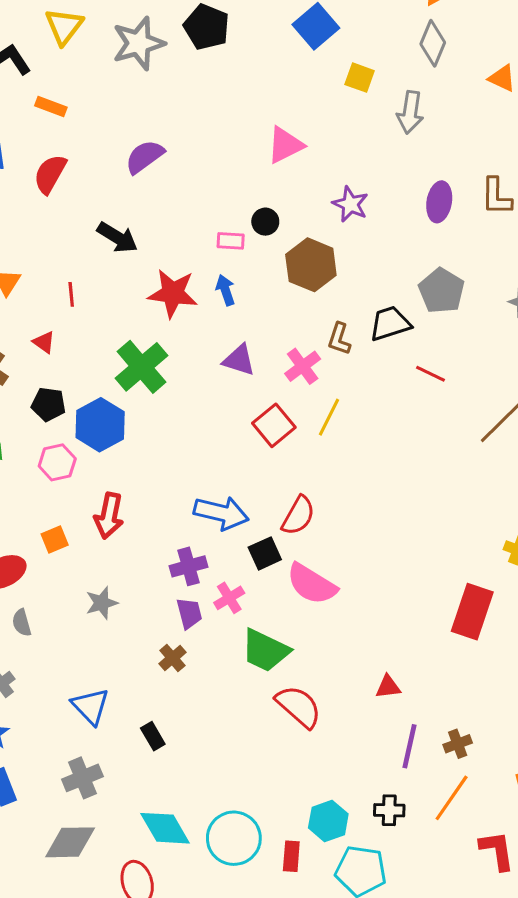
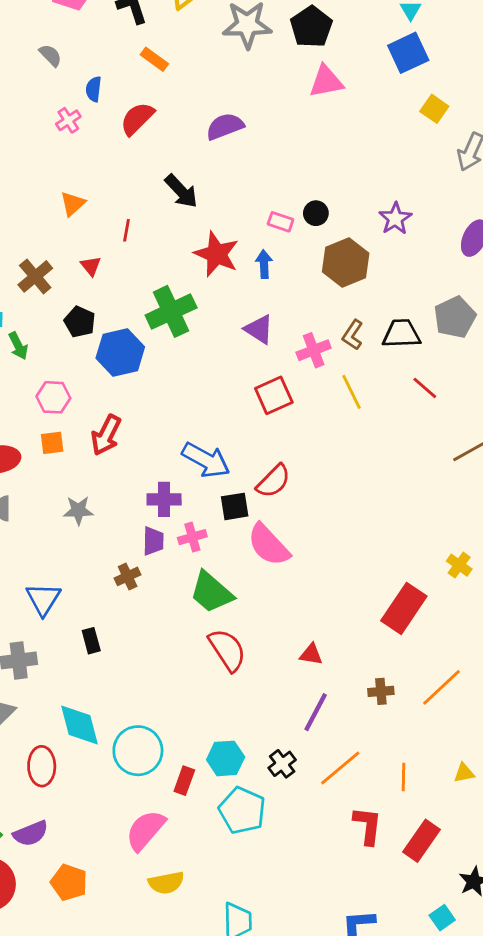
pink triangle: (285, 145) -> (326, 81), moved
yellow line: (329, 417) -> (351, 392), moved, turned -68
pink hexagon: (57, 462) -> (53, 397), moved
brown cross: (458, 744) -> (381, 691), moved
black cross: (389, 810) -> (282, 764), turned 36

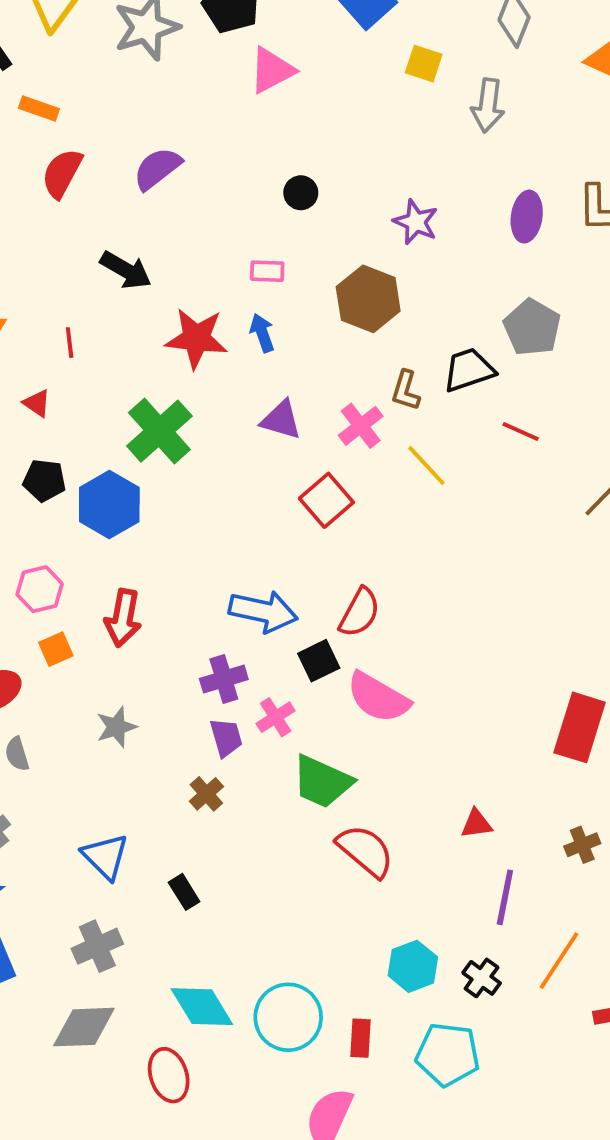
red semicircle: (137, 119) -> (62, 173), moved
black circle: (316, 213) -> (301, 193), moved
cyan hexagon: (226, 758) -> (413, 966), moved

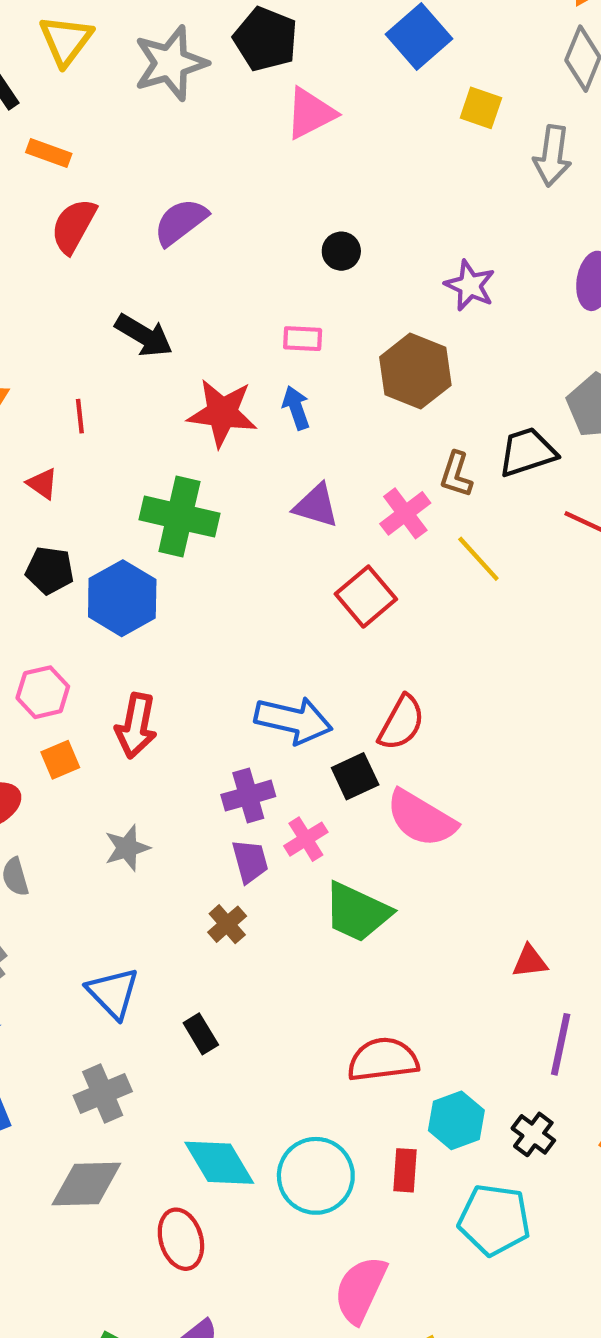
green cross: (159, 431) -> (179, 517), turned -36
red semicircle: (365, 851) -> (383, 1060), moved, turned -48
red rectangle: (360, 1038) -> (405, 1170), moved

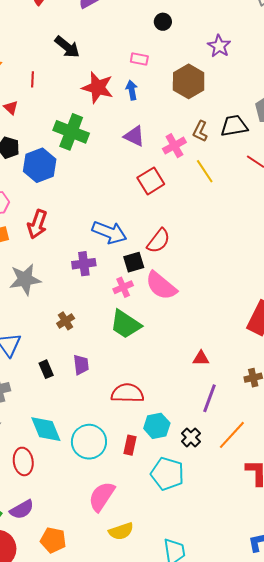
pink cross: (306, 839) -> (123, 287), moved
gray star: (127, 848) -> (25, 279), size x1.5
purple trapezoid: (250, 861) -> (81, 365), moved

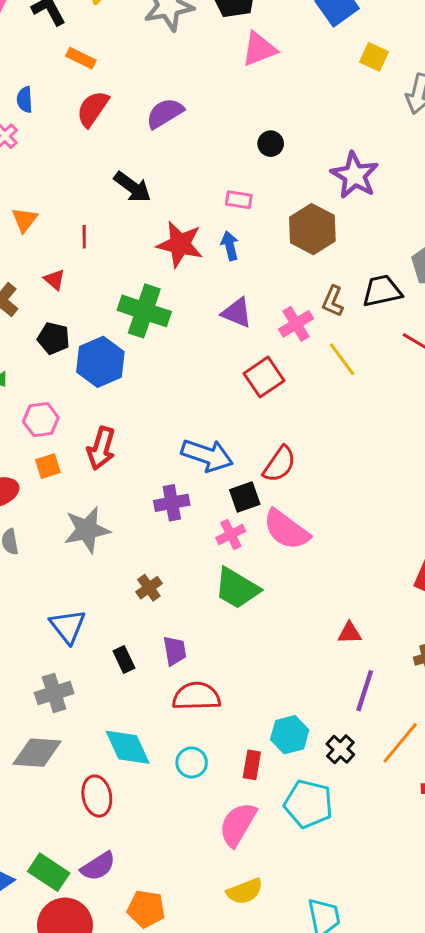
purple star: (219, 46) -> (355, 175), size x1.4
red semicircle: (127, 393) -> (196, 696), moved
cyan circle: (89, 442) -> (192, 763), size x0.6
pink semicircle: (102, 497) -> (238, 824), moved

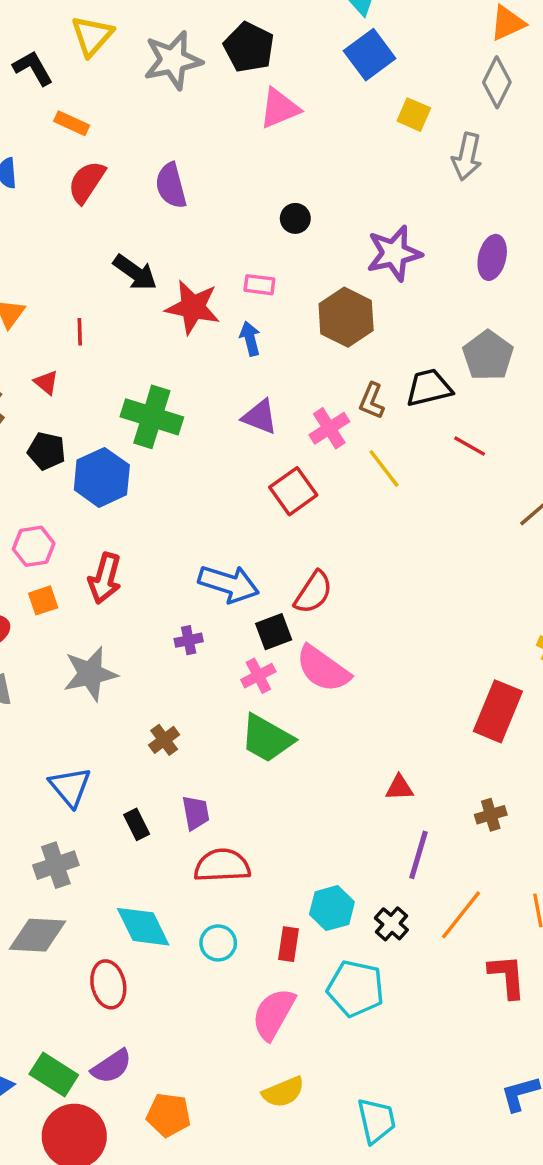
purple semicircle: (165, 113) -> (171, 186), turned -72
purple star: (355, 175) -> (394, 253), turned 30
red star: (180, 244) -> (193, 307), moved
purple cross: (172, 503) -> (189, 640), size x0.7

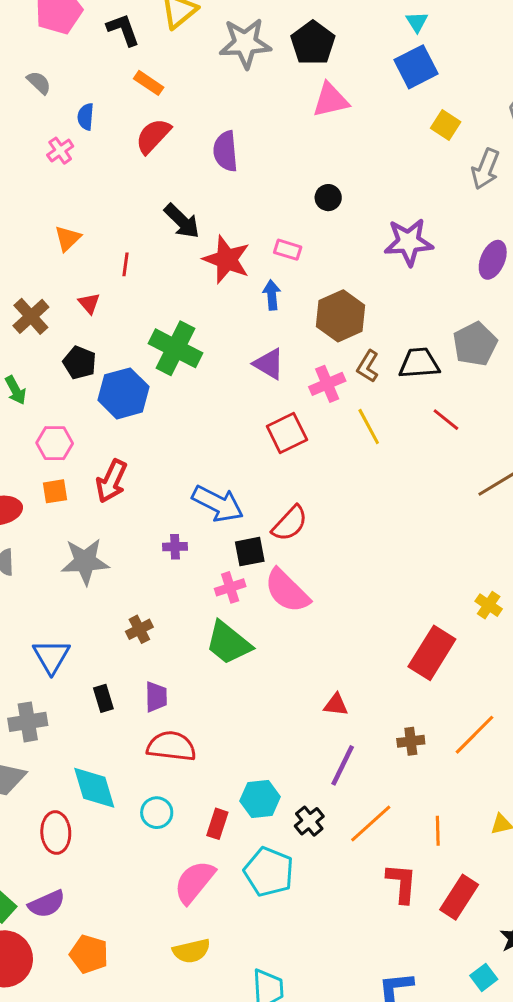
brown hexagon: (346, 317) -> (341, 316), moved

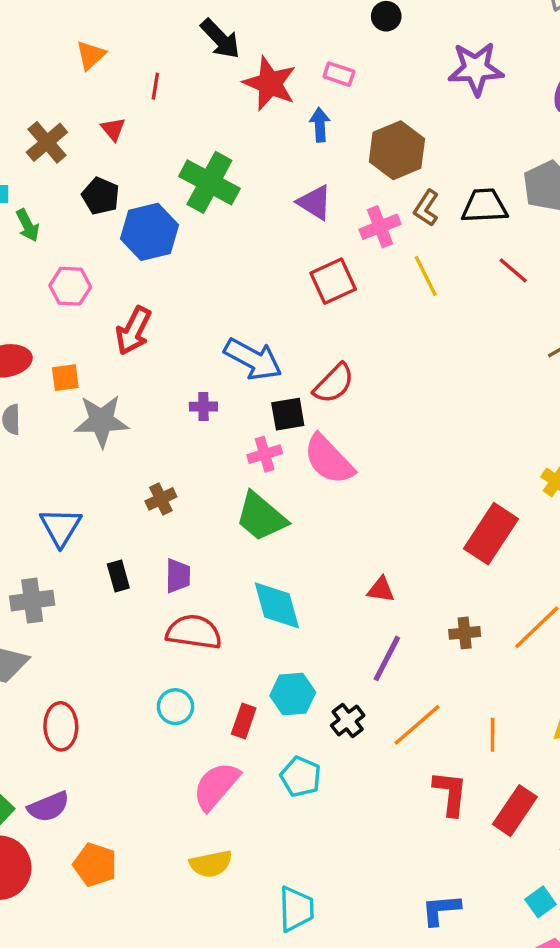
orange square: (55, 491) -> (65, 378), moved
cyan diamond: (94, 788) -> (277, 605), moved
cyan pentagon: (269, 872) -> (301, 777), size x0.7

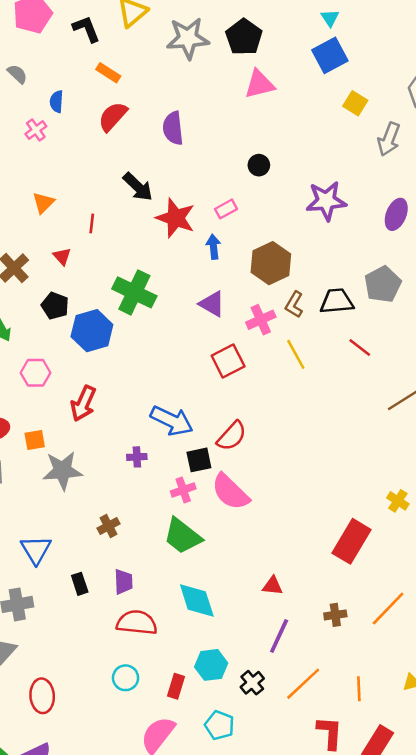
pink rectangle: (339, 74) -> (226, 209), turned -45

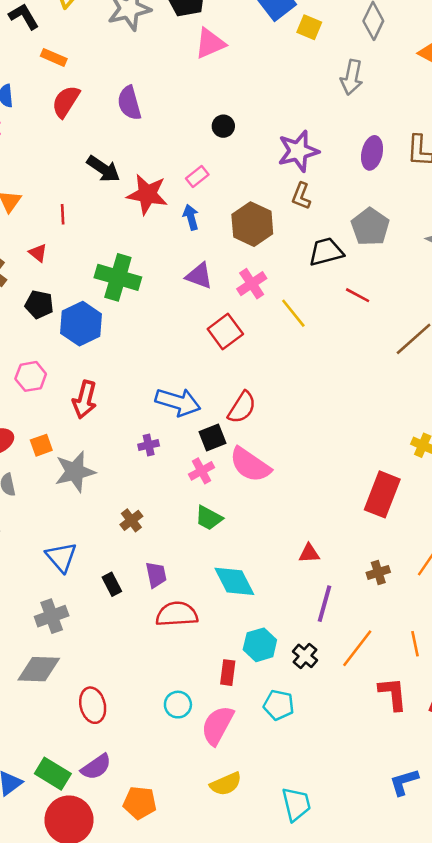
yellow square: (355, 103) -> (309, 27), moved
brown L-shape: (294, 305) -> (301, 196), moved
green trapezoid: (183, 536) -> (209, 518), size x0.7
cyan circle: (126, 678) -> (178, 705), moved

